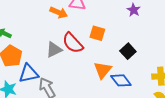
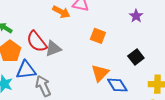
red semicircle: (73, 43) -> (37, 42), moved
black square: (128, 51) -> (136, 57), moved

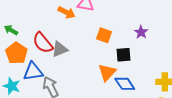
purple star: (136, 16) -> (141, 32), moved
black square: (136, 57) -> (123, 55), moved, turned 35

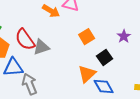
orange square: (104, 35) -> (87, 37), turned 35
black square: (123, 55) -> (105, 57), turned -35

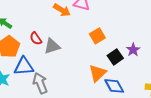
purple star: (124, 36) -> (133, 50), moved
red semicircle: (25, 39) -> (36, 39), size x0.6

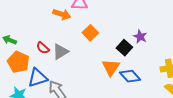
orange square: (97, 36) -> (90, 33), moved

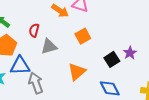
red semicircle: (43, 48) -> (34, 30), moved, turned 48
orange triangle: (111, 67) -> (77, 72), moved

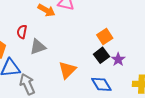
orange square: (83, 36) -> (105, 36), moved
purple star: (130, 53) -> (118, 59), moved

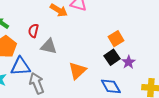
gray triangle: (38, 47) -> (49, 46), turned 30

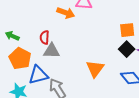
orange square: (116, 39) -> (127, 30), turned 35
gray triangle: (49, 46) -> (52, 51), moved

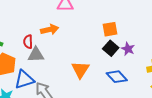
orange arrow: (66, 13) -> (50, 30), moved, turned -30

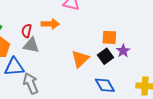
purple star: (128, 49) -> (123, 51), moved
orange triangle: (80, 70) -> (80, 59), moved

